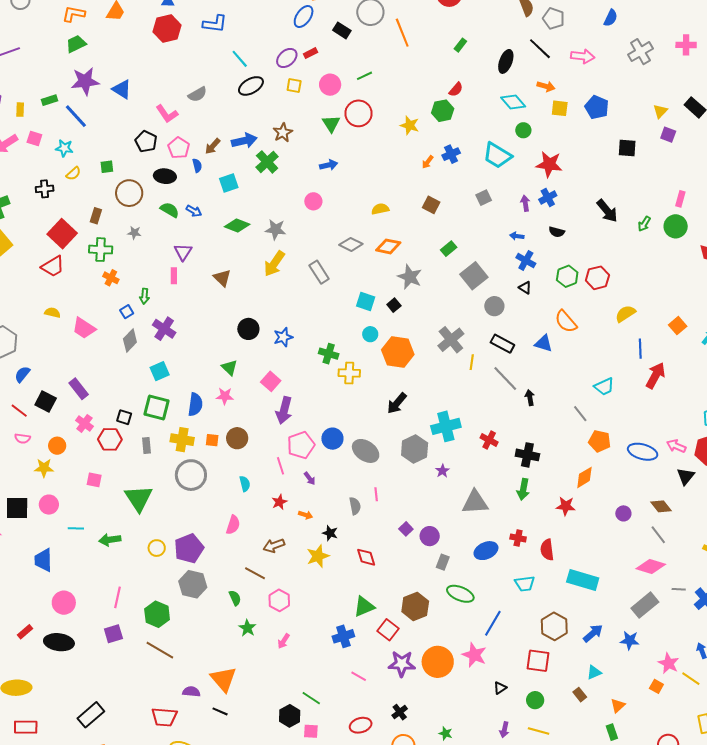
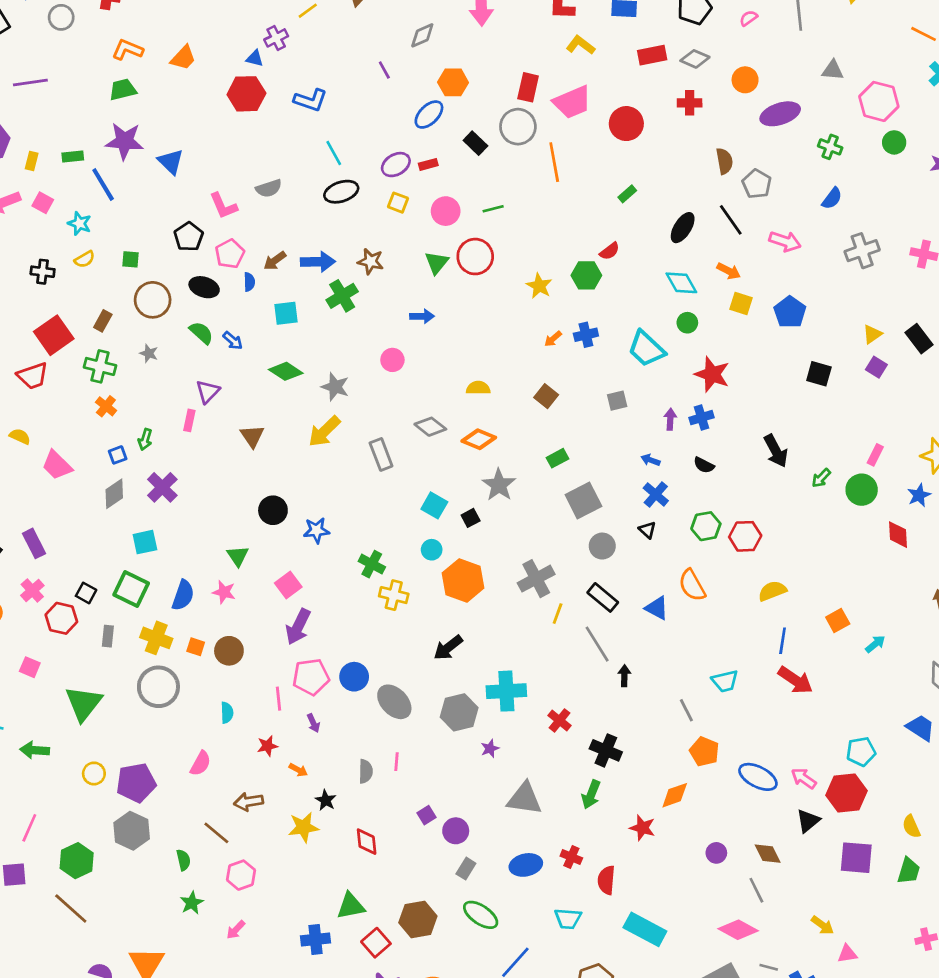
brown star: (283, 133) -> (371, 261), turned 30
red arrow: (655, 375) -> (795, 680), turned 84

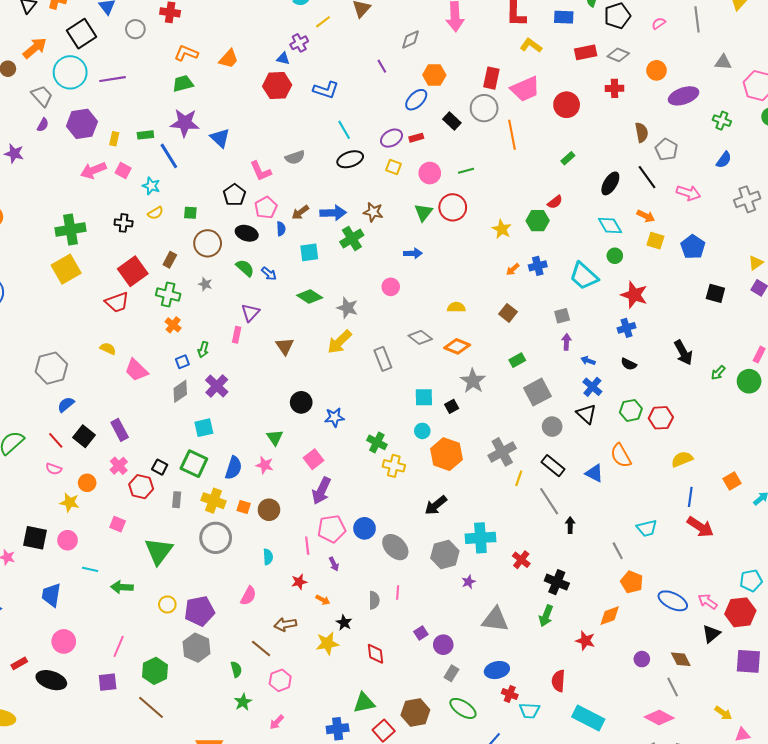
purple arrow: (670, 419) -> (566, 342), moved
cyan square: (434, 505) -> (424, 397), turned -30
black triangle: (647, 530) -> (586, 414), size x1.5
red cross: (571, 857) -> (510, 694), moved

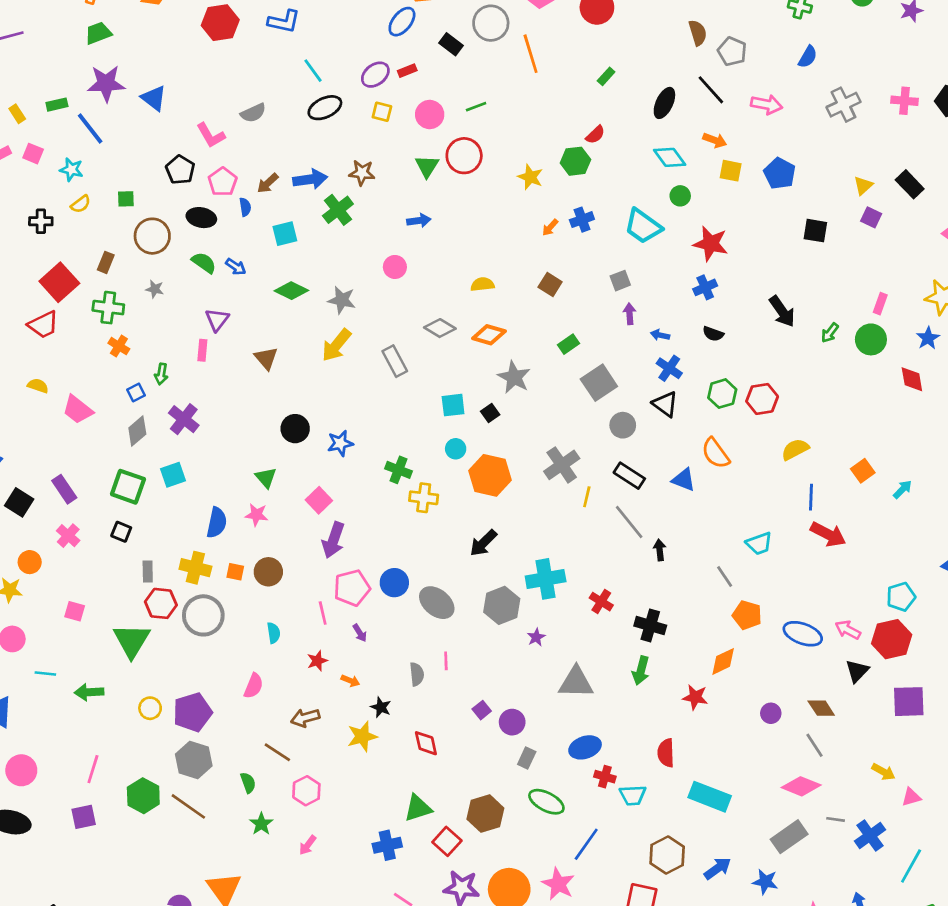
yellow rectangle: (114, 139) -> (17, 114), turned -40
green square: (194, 464) -> (128, 487), moved
red hexagon: (141, 487) -> (161, 603), moved
brown line: (151, 707) -> (188, 806), moved

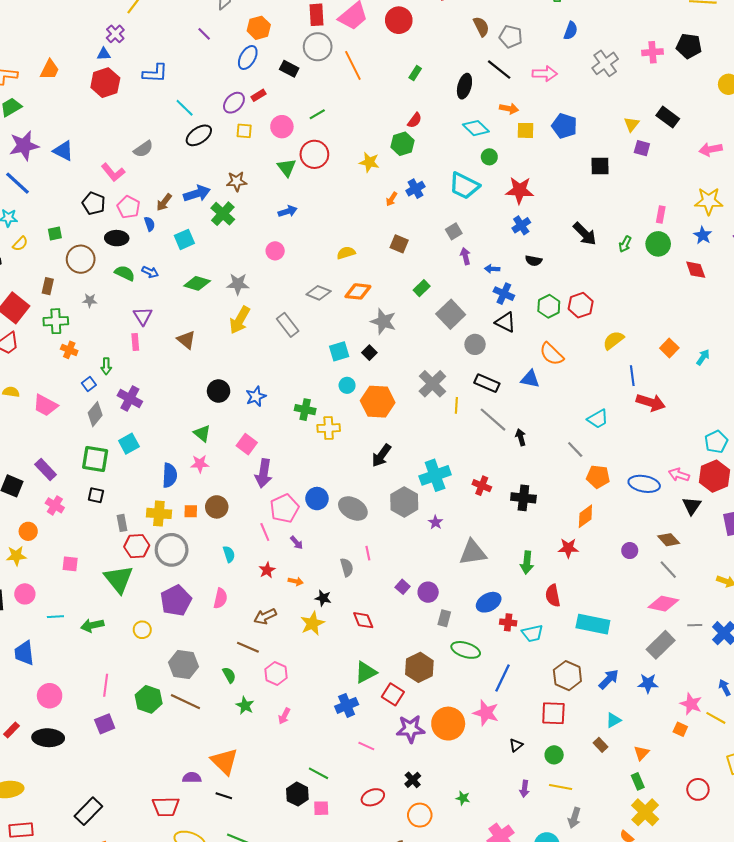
green arrow: (641, 671) -> (527, 563), moved
purple pentagon: (193, 712) -> (176, 601), moved

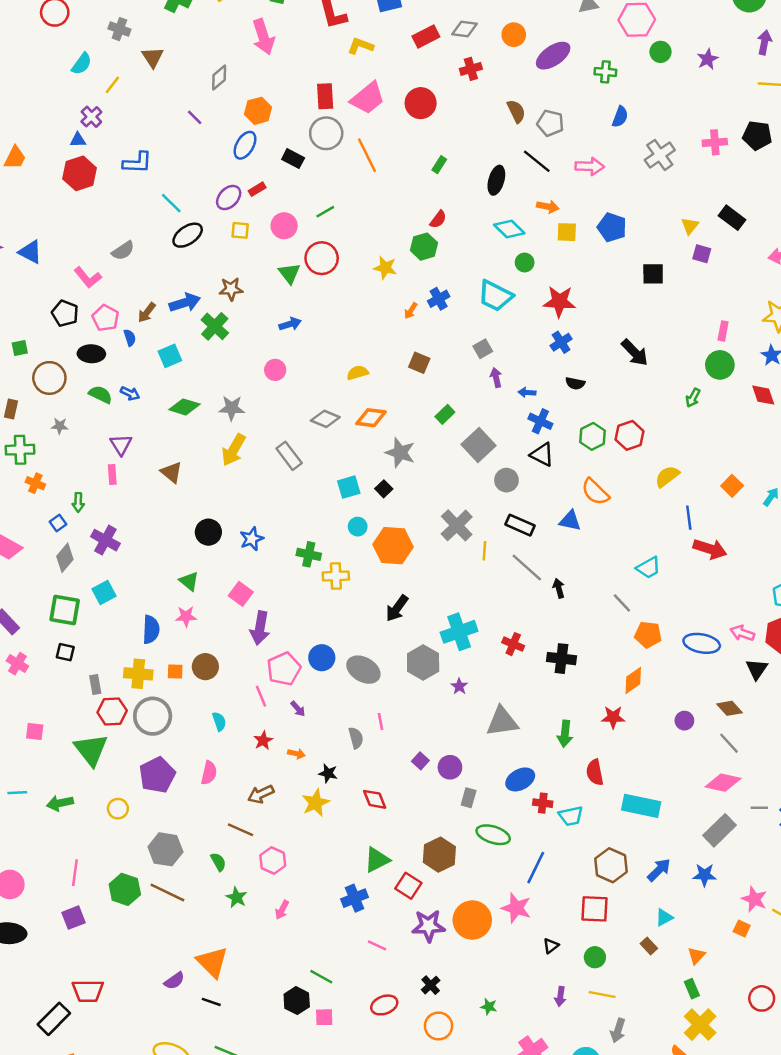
green arrow: (625, 244) -> (693, 398), moved
purple semicircle: (192, 778) -> (174, 981), turned 144
red trapezoid: (166, 807) -> (88, 991), moved

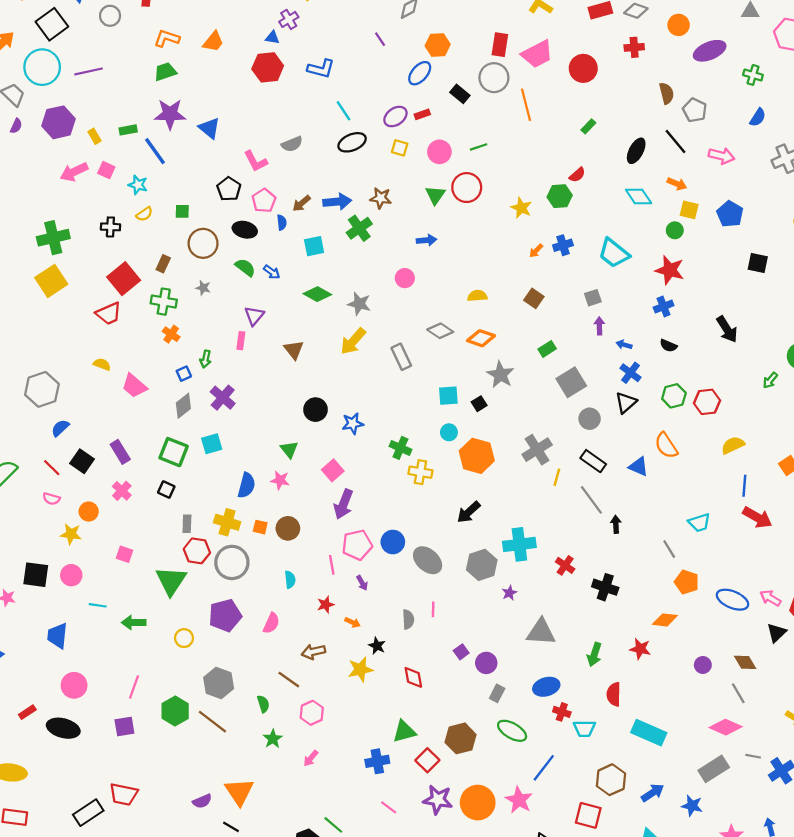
green circle: (525, 263) -> (675, 230), moved
black triangle: (542, 455) -> (626, 403), turned 40
orange diamond: (633, 680) -> (665, 620), turned 30

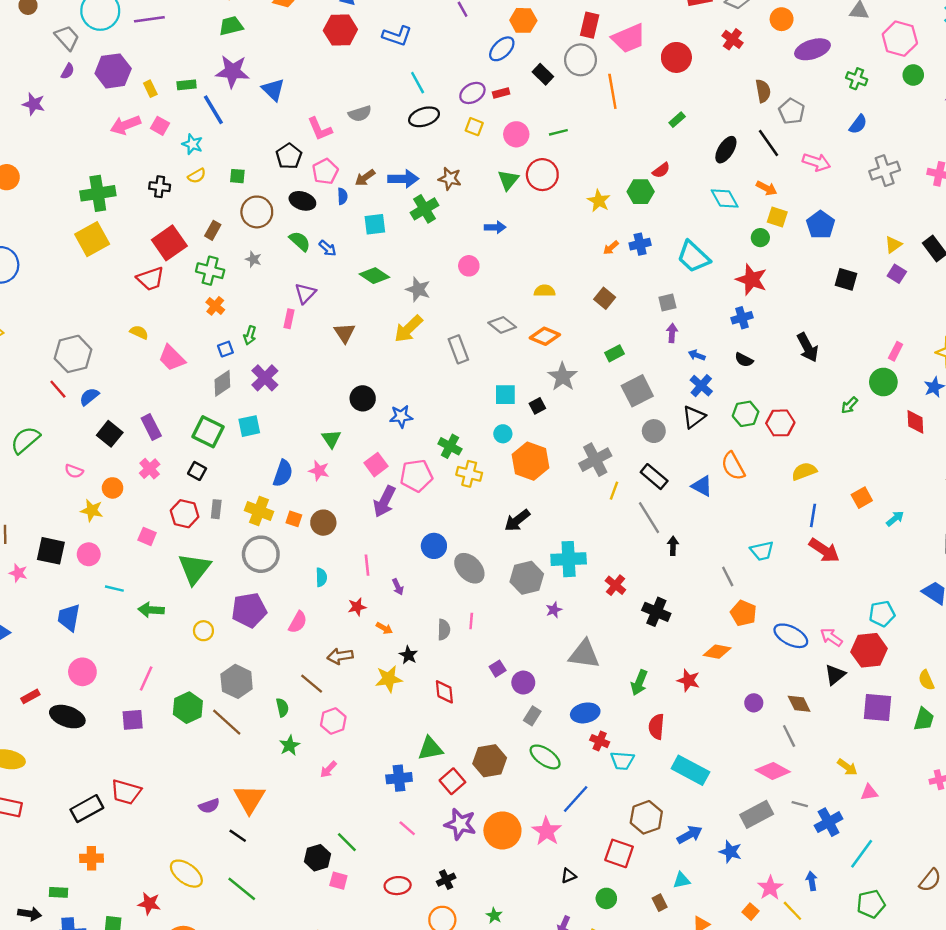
red cross: (634, 47) -> (732, 39), turned 36
red line: (52, 468) -> (58, 389), moved
pink pentagon: (357, 545) -> (416, 476), moved
red hexagon: (197, 551) -> (185, 514), moved

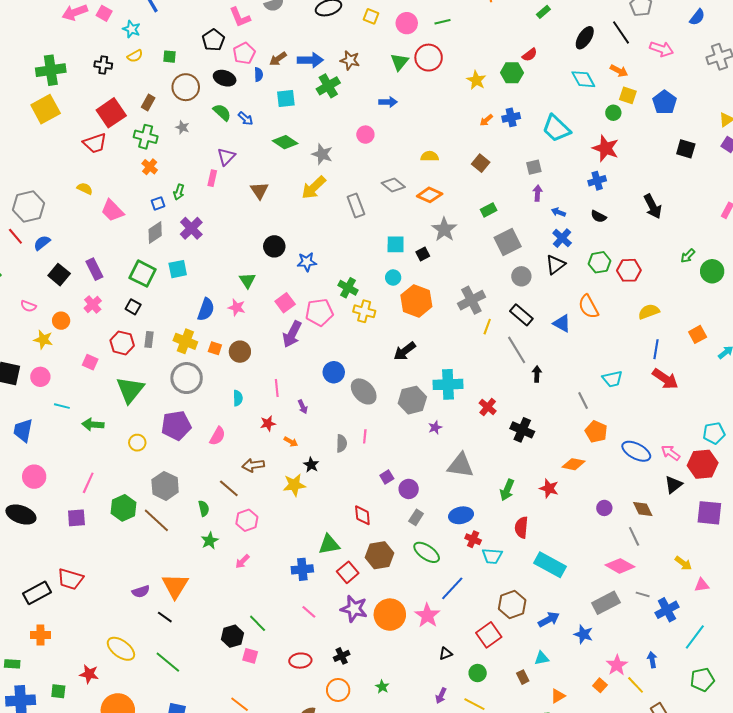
green circle: (883, 382) -> (712, 271), moved
red diamond: (444, 692) -> (362, 515), moved
red square: (619, 853) -> (489, 635), turned 35

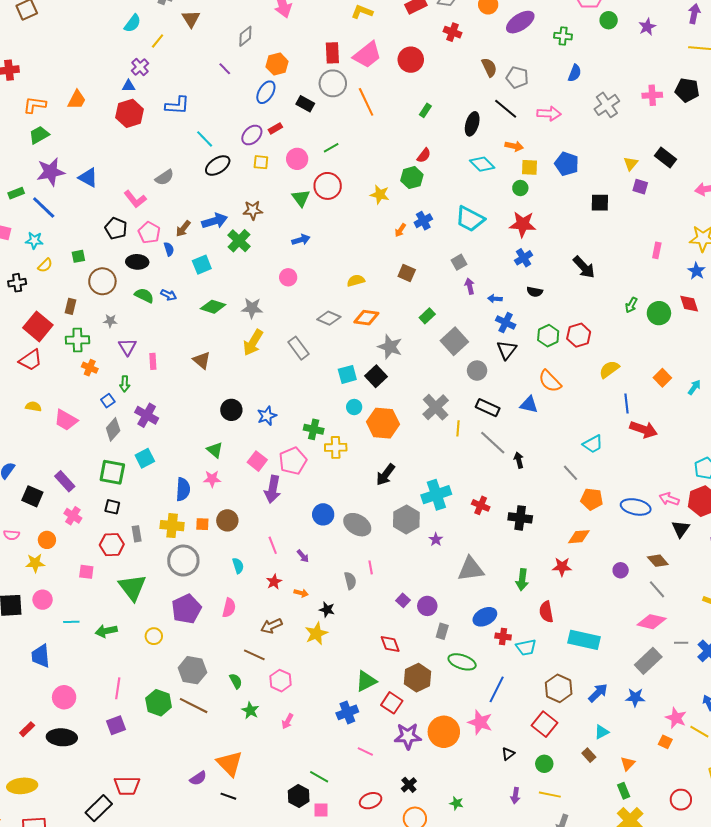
purple triangle: (226, 157) -> (127, 347), moved
black square: (423, 254) -> (376, 376), size x1.5

